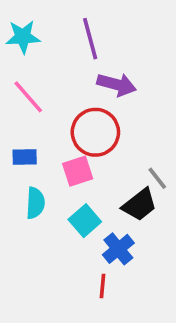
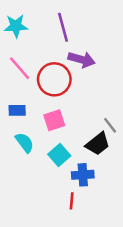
red circle: (95, 132) -> (54, 79), moved
cyan semicircle: (35, 203) -> (25, 143), turned -40
blue cross: (118, 249) -> (83, 175), turned 35

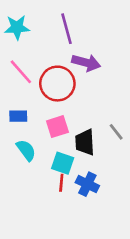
black trapezoid: (98, 144) -> (85, 142), moved, turned 125
cyan square: (59, 155) -> (63, 163), turned -30
blue cross: (83, 175) -> (87, 184), turned 30
red line: (72, 201) -> (61, 183), moved

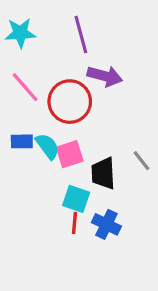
cyan semicircle: (26, 150) -> (47, 146), moved

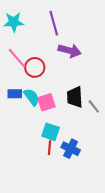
red circle: (70, 102) -> (35, 67), moved, size x0.7
black trapezoid: (103, 173) -> (75, 97), moved

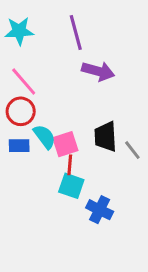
red circle: (35, 67) -> (21, 111), moved
blue rectangle: (15, 94) -> (19, 146), moved
red line: (50, 148) -> (70, 165), moved

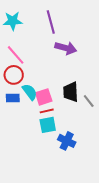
red line: (70, 165) -> (47, 111), turned 72
cyan square: (71, 186) -> (48, 125), turned -30

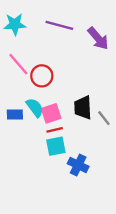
purple line: (51, 22) -> (59, 25), turned -60
purple arrow: (66, 48) -> (98, 38), moved, turned 35
red circle: (14, 75) -> (42, 76), moved

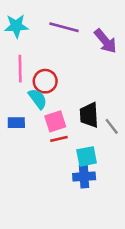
pink line: (18, 64) -> (20, 69), turned 40
cyan semicircle: (35, 108) -> (38, 99), moved
cyan square: (56, 146) -> (87, 156), moved
blue cross: (78, 165) -> (84, 177), turned -30

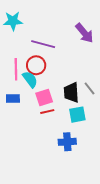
purple line: (64, 27) -> (43, 44), moved
pink line: (20, 69) -> (16, 69), moved
gray line: (112, 126) -> (89, 88), moved
cyan square: (87, 156) -> (77, 115), moved

